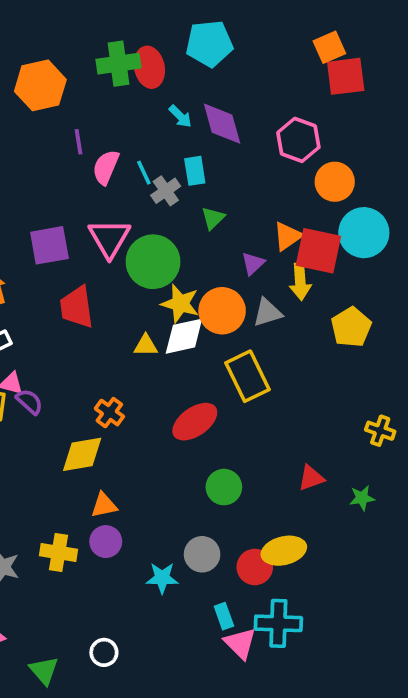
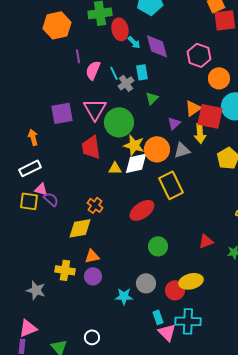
red ellipse: (149, 67) -> (120, 29), moved
red trapezoid: (77, 307) -> (91, 147), moved
yellow cross: (59, 552) -> (65, 270), moved

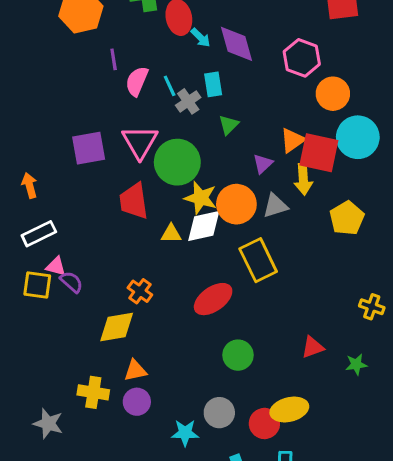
orange arrow: (33, 137) -> (30, 185), moved

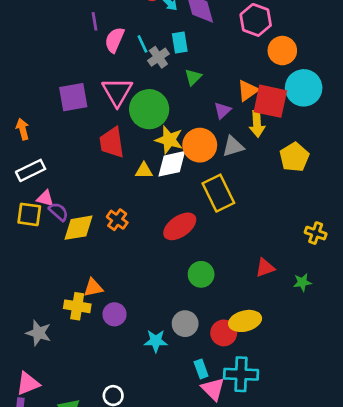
yellow diamond: (117, 327) -> (79, 228), moved
orange triangle: (135, 371) -> (93, 288), moved

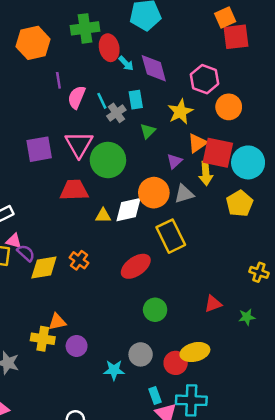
cyan circle: (304, 88) -> (248, 162), moved
yellow star: (169, 140) -> (180, 112), moved, turned 30
red trapezoid: (112, 142) -> (74, 190), turned 96

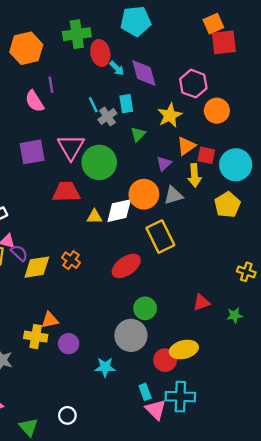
pink semicircle: (77, 97) -> (34, 101), moved, turned -55
red square: (218, 153) -> (206, 155), size x0.6
gray circle: (141, 354) -> (131, 335), moved, size x1.4

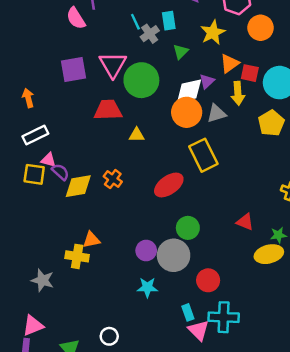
white diamond: (119, 211) -> (189, 91), moved
red triangle: (202, 302) -> (245, 222), turned 42
purple circle: (69, 344) -> (146, 251), moved
yellow ellipse: (184, 350) -> (269, 254), moved

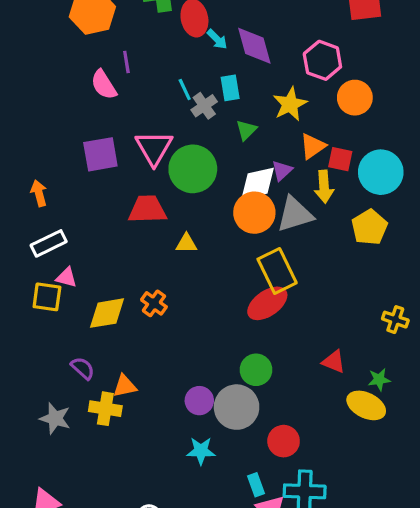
gray triangle: (216, 114) -> (295, 214), size x1.4
purple semicircle: (60, 172) -> (83, 368), moved
red ellipse: (169, 185) -> (267, 303), moved
yellow ellipse: (269, 254) -> (366, 405), turned 40
gray star: (43, 280) -> (55, 418), moved

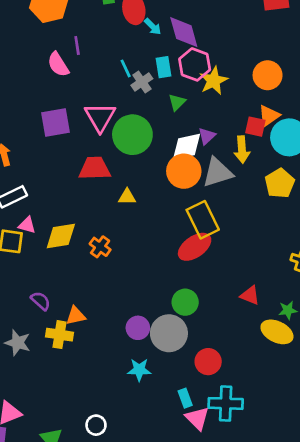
pink hexagon: (322, 60) -> (195, 64), moved
orange triangle: (313, 146) -> (269, 116), moved
yellow diamond: (107, 313) -> (61, 236), moved

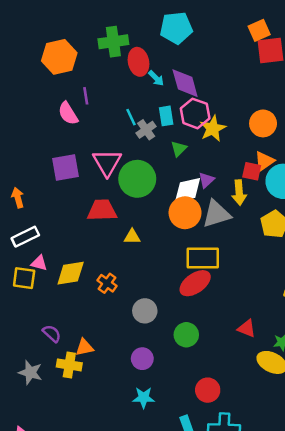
yellow rectangle: (203, 220) -> (203, 258), turned -64
gray circle: (169, 333) -> (145, 311), moved, size x0.7

